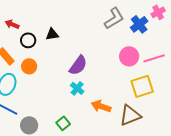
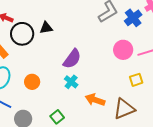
black circle: (28, 40) -> (22, 34), size x1.5
orange circle: (29, 66) -> (32, 82), moved
yellow square: (142, 86) -> (136, 80), size x0.6

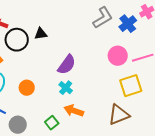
yellow square: (136, 80) -> (131, 86), size x1.6
orange arrow: (95, 100) -> (74, 111), moved

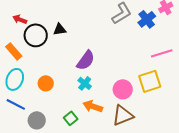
pink circle: (118, 56) -> (123, 89), moved
brown triangle: (119, 115) -> (123, 115), moved

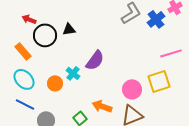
cyan ellipse: (15, 79) -> (24, 79), turned -65
cyan cross: (85, 83) -> (73, 73), moved

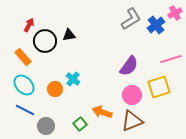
red arrow: (29, 19) -> (29, 25), turned 96
purple semicircle: (95, 60) -> (129, 66), moved

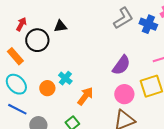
blue cross: (156, 25) -> (148, 24), turned -30
black triangle: (69, 35) -> (60, 26), moved
orange arrow: (102, 112) -> (85, 96), moved, turned 108

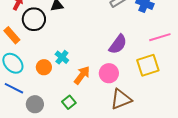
pink circle: (124, 94) -> (109, 73), moved

